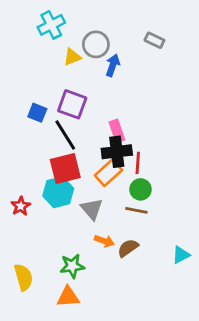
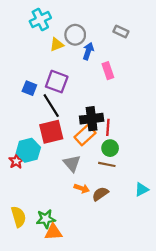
pink rectangle: (117, 131) -> (108, 71), moved
cyan hexagon: (58, 192) -> (28, 150), moved
cyan triangle: (181, 255) -> (142, 189), moved
green star: (72, 266) -> (46, 219), moved

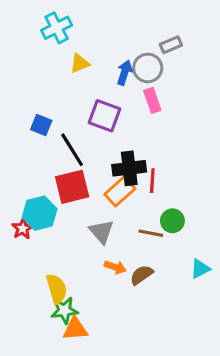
gray rectangle: (121, 31) -> (171, 45), turned -48
gray circle: (75, 35) -> (148, 68), moved
purple square: (57, 82) -> (104, 116), moved
green circle: (110, 148) -> (172, 221), moved
yellow semicircle: (19, 217) -> (57, 289), moved

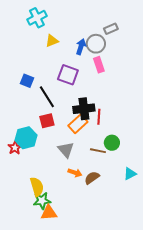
red square: (72, 187) -> (47, 121), size x0.7

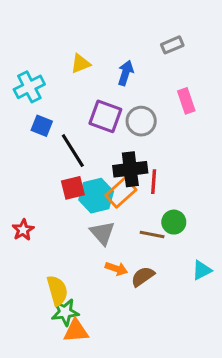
cyan cross: (37, 18) -> (29, 87), moved
gray circle: (96, 44) -> (141, 121), moved
pink rectangle: (99, 65) -> (186, 101), moved
cyan hexagon: (26, 138) -> (96, 196), moved

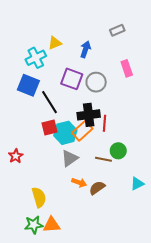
cyan cross: (29, 87) -> (36, 58), moved
blue square: (42, 126) -> (28, 85), size x1.5
gray triangle: (102, 233) -> (70, 158), turned 36
green star: (65, 312) -> (34, 225), moved

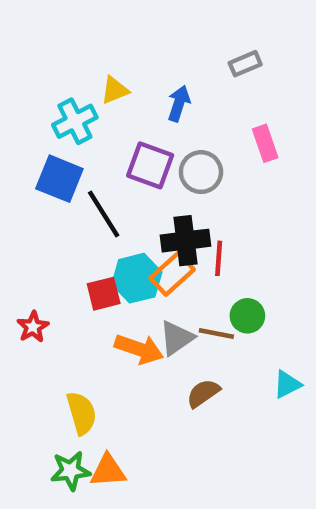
red square: (50, 128) -> (104, 294), moved
gray triangle: (70, 158) -> (177, 338), moved
orange arrow: (79, 183) -> (139, 349), moved, size x1.5

